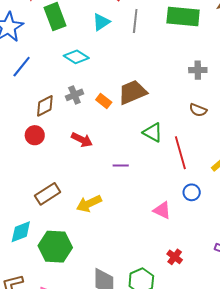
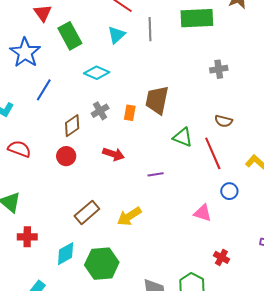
brown trapezoid: (132, 92) -> (157, 100), turned -48
orange rectangle: (104, 101) -> (130, 113), turned 70
brown semicircle: (198, 110) -> (224, 121), moved

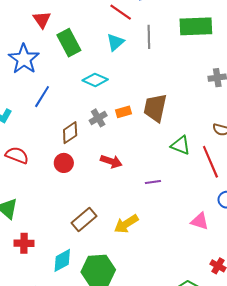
orange rectangle: (130, 113) -> (123, 112), moved, turned 63

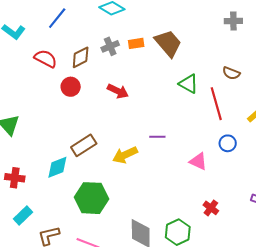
brown trapezoid: (155, 108) -> (168, 43), turned 120
red semicircle: (17, 155) -> (46, 59), moved
purple line: (153, 182) -> (157, 137), moved
red cross: (24, 243) -> (15, 178), moved
cyan diamond: (62, 260) -> (57, 167), moved

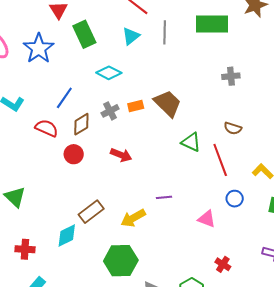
blue line: (57, 18) -> (64, 98), moved
green hexagon: (91, 198) -> (121, 261), moved

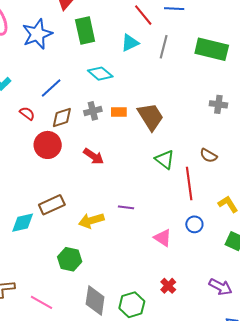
red semicircle: (47, 128) -> (27, 113), size x0.7
red circle: (74, 154) -> (48, 145), size x1.4
green hexagon: (121, 261) -> (70, 259), size x0.7

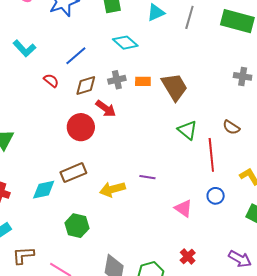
red circle: (48, 145) -> (81, 127), moved
red arrow: (94, 156) -> (106, 108), moved
green hexagon: (70, 259) -> (77, 226), moved

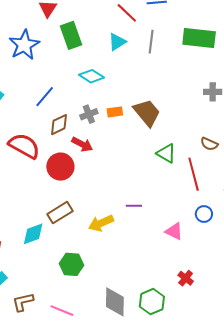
red semicircle: (51, 81) -> (24, 146), moved, size x2.0

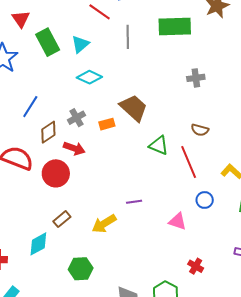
cyan triangle: (117, 42) -> (80, 44), moved
cyan diamond: (91, 76) -> (89, 77), moved
orange rectangle: (115, 112) -> (107, 124), moved
brown rectangle: (60, 213) -> (62, 219), size x0.7

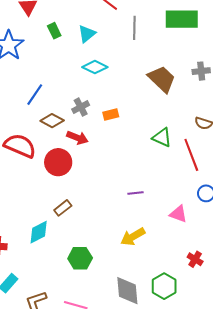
green rectangle: (48, 42) -> (54, 31), size x0.6
brown trapezoid: (134, 108) -> (162, 79), moved
brown diamond: (48, 132) -> (52, 121), turned 60
yellow arrow: (104, 224) -> (133, 237), moved

